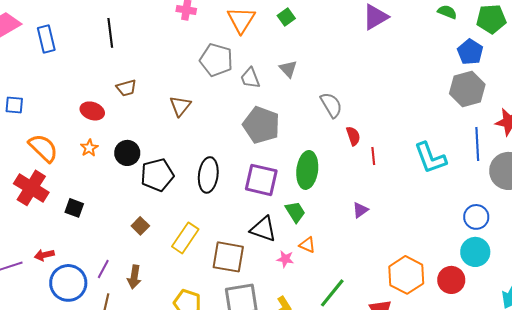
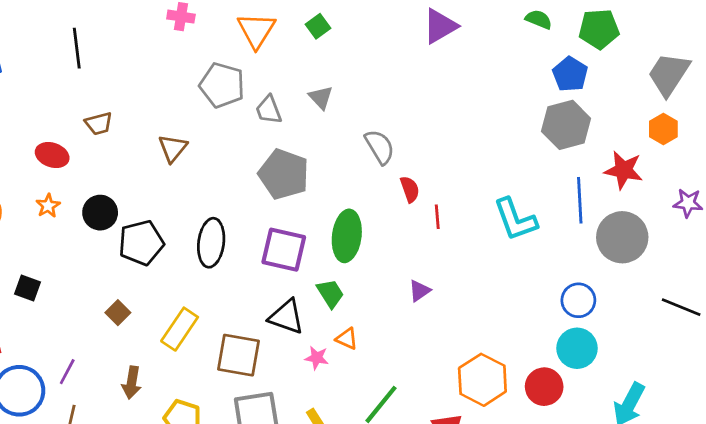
brown arrow: (134, 277) -> (132, 383), moved

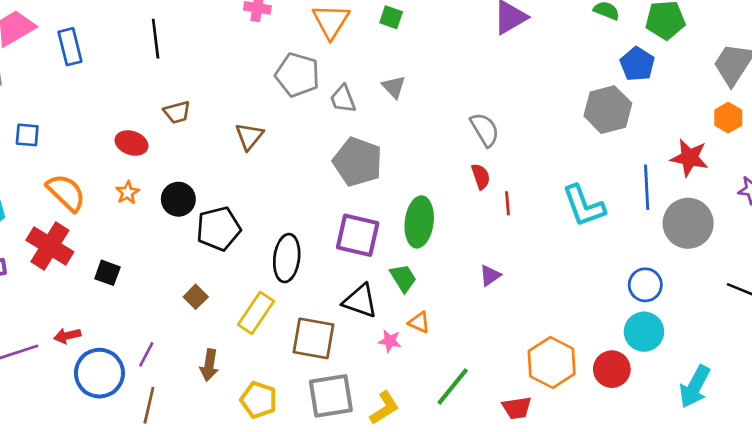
green square: (318, 26) -> (391, 17), turned -35
gray hexagon: (566, 125) -> (608, 110), moved
gray semicircle: (380, 147) -> (485, 130), moved
black ellipse: (211, 243) -> (287, 258), moved

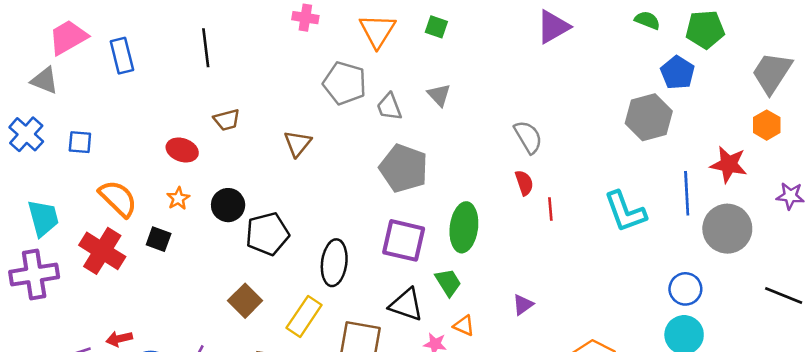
black square: (107, 273) -> (159, 239), moved
purple triangle: (490, 275) -> (523, 305), moved
brown square: (196, 297) -> (245, 301), size x1.4

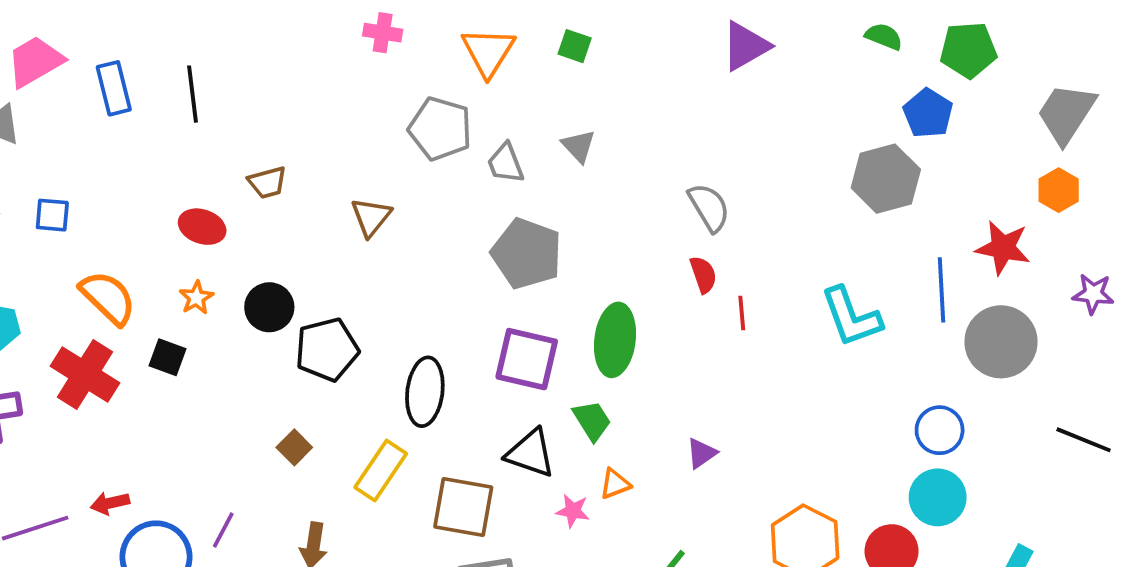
black line: (206, 48) -> (193, 94), moved
brown square: (245, 301) -> (294, 447), size x0.7
orange triangle: (464, 326) -> (615, 484), turned -45

